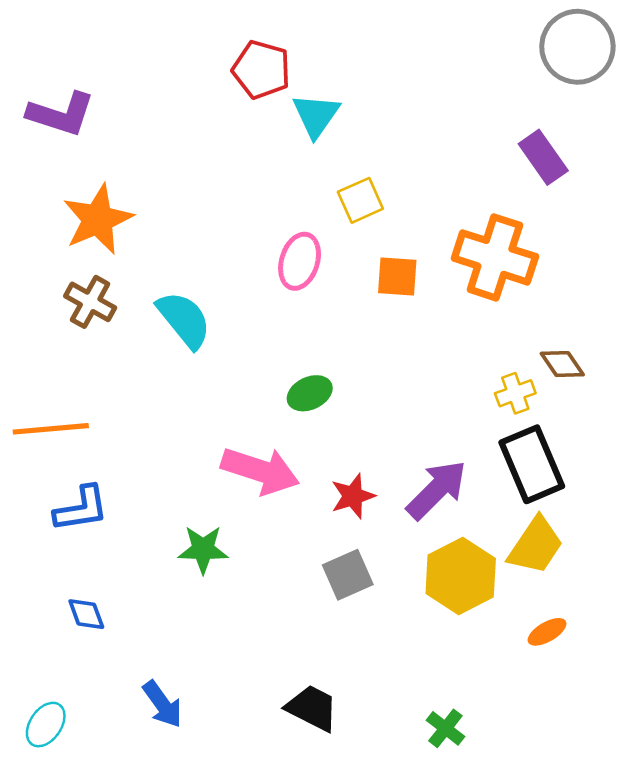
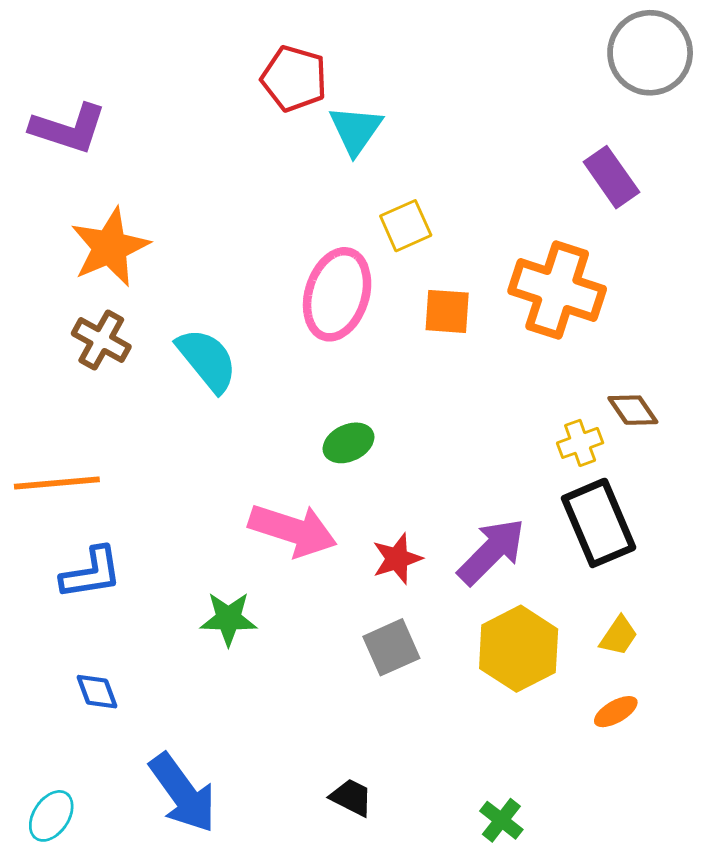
pink ellipse: (300, 261) -> (337, 294), size x1.4
yellow trapezoid: (536, 546) -> (619, 636), moved, size x0.6
blue arrow: (162, 704) -> (183, 793), size x1.5
black trapezoid: (312, 708) -> (351, 797), size x0.7

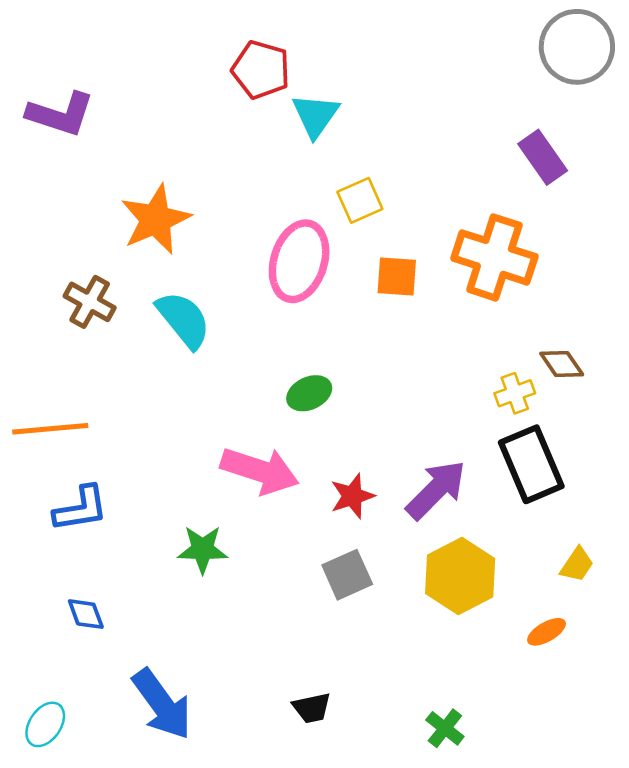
orange star: (110, 247) -> (156, 219), moved
yellow trapezoid: (619, 636) -> (577, 565), moved
black trapezoid: (351, 797) -> (312, 708), turned 141

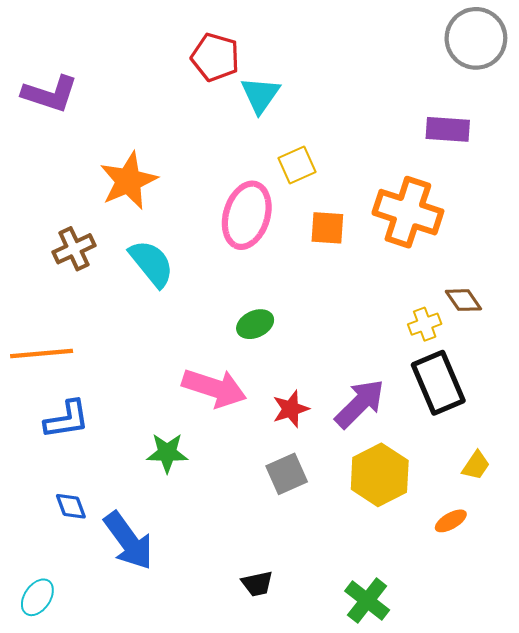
purple rectangle: (543, 157) -> (448, 129), turned -51
brown cross: (90, 302) -> (74, 249), turned 36
blue arrow: (162, 704) -> (128, 541), moved
green cross: (445, 728) -> (367, 600), size x1.4

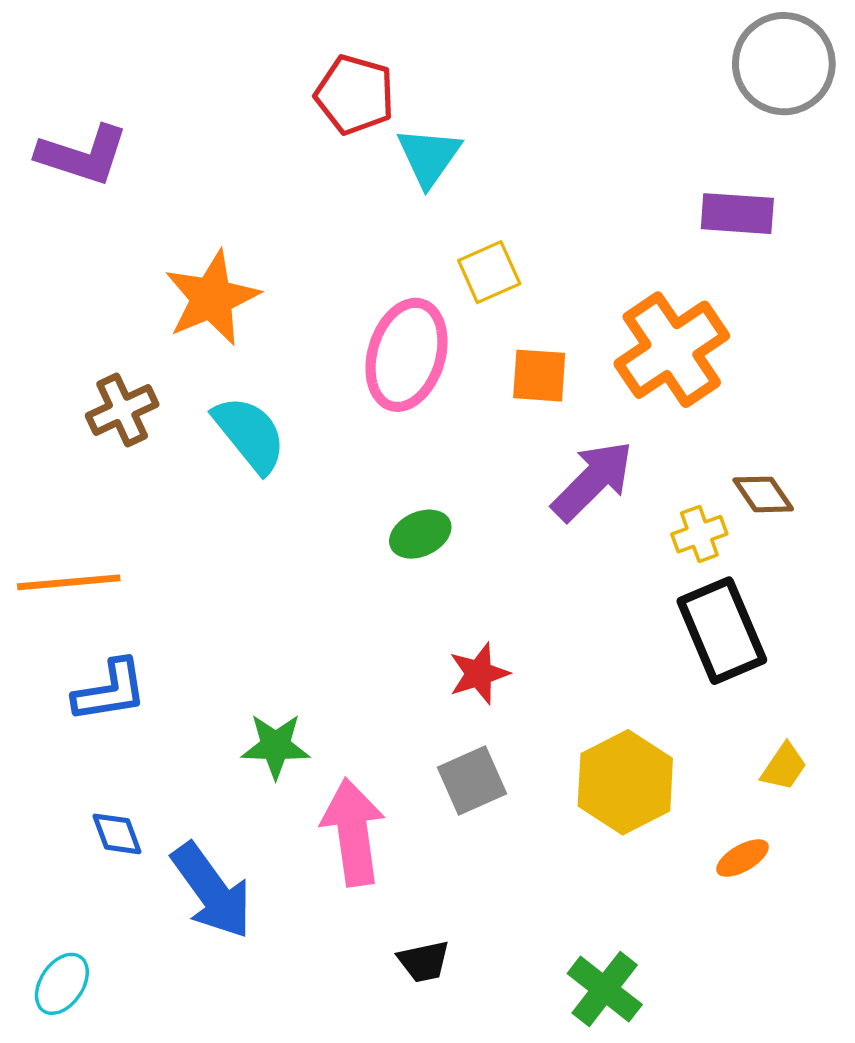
orange cross: (408, 212) -> (672, 350), turned 38
pink arrow: (214, 388) -> (353, 832), moved, turned -116
purple arrow: (360, 404) -> (593, 481), moved

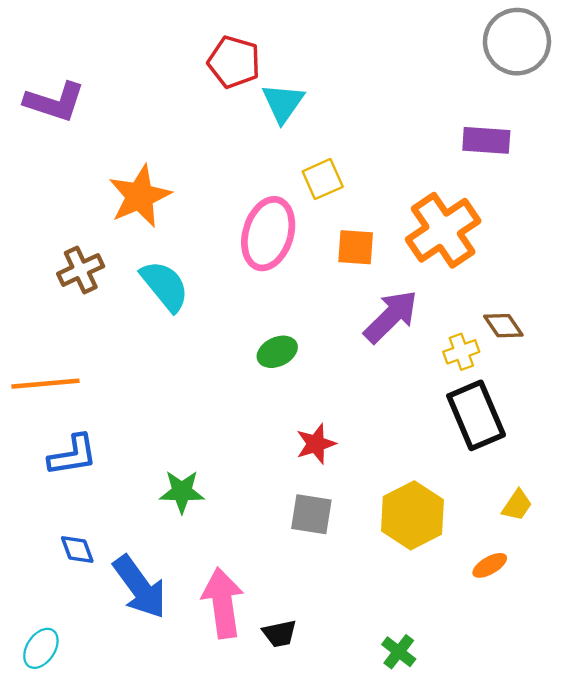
gray square: (472, 780) -> (311, 514), turned 33
pink arrow: (353, 832) -> (223, 603), moved
green cross: (605, 989) -> (399, 652), size x0.7

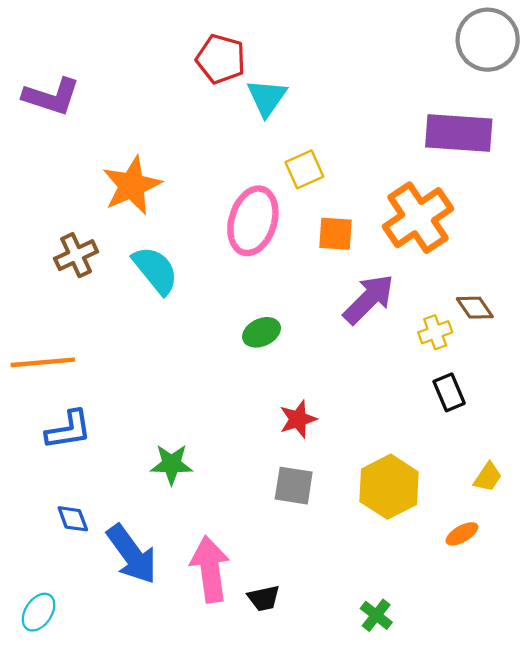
purple rectangle: (486, 140) -> (459, 133), size x1.5
black rectangle: (476, 415) -> (449, 392), size x0.6

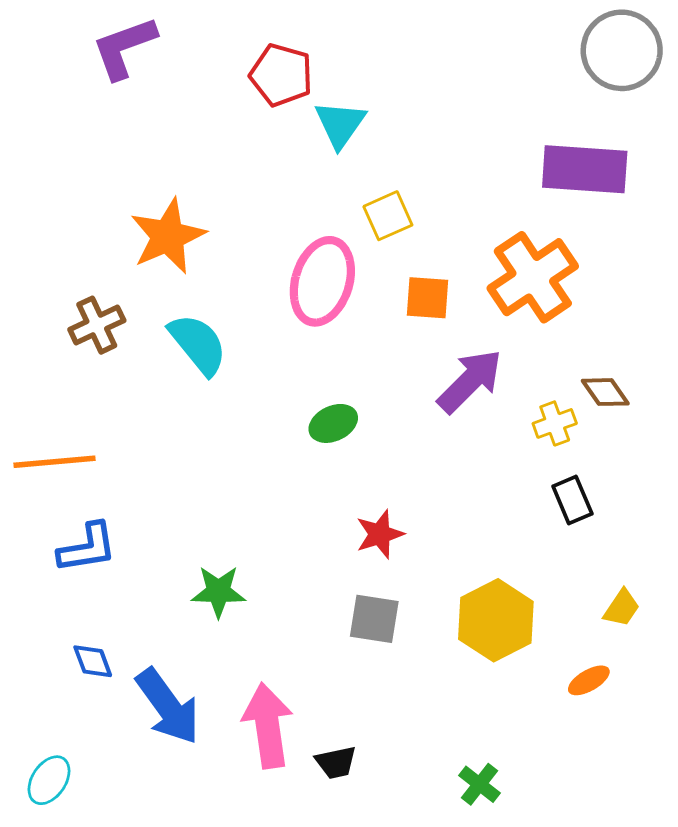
purple L-shape: (51, 96) -> (124, 48), moved, turned 142

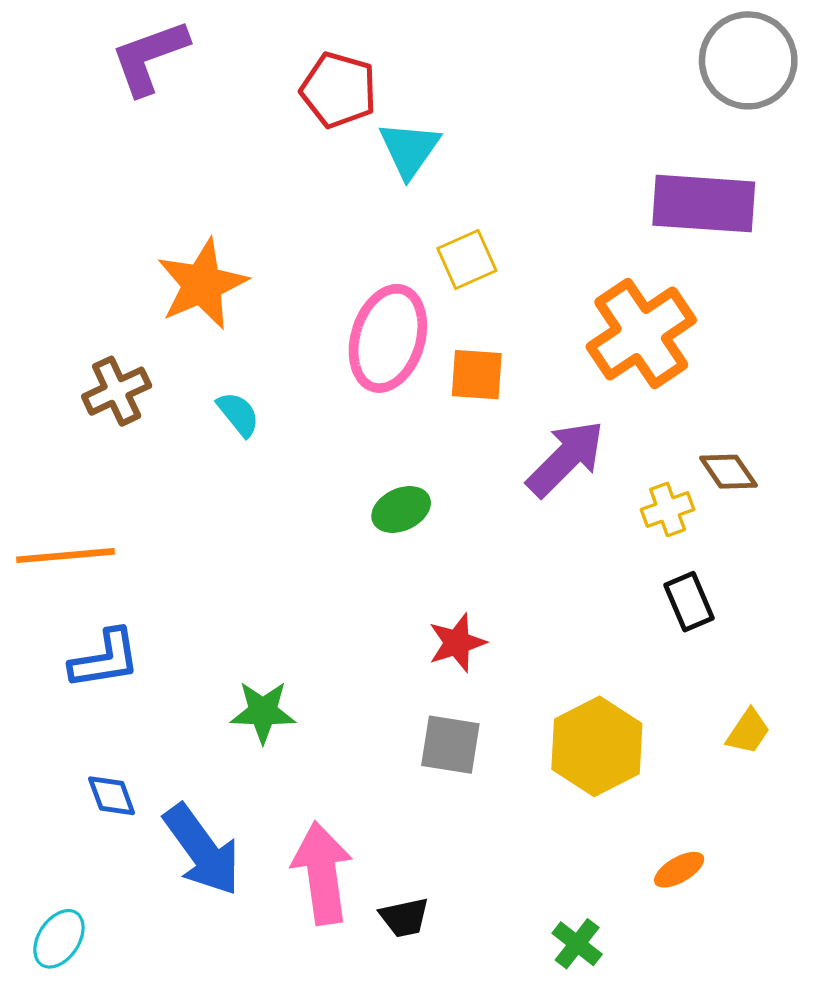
orange square: (428, 298) -> (477, 375), moved
cyan semicircle: (198, 344) -> (238, 414), size x0.6
orange ellipse: (589, 680) -> (679, 870), moved

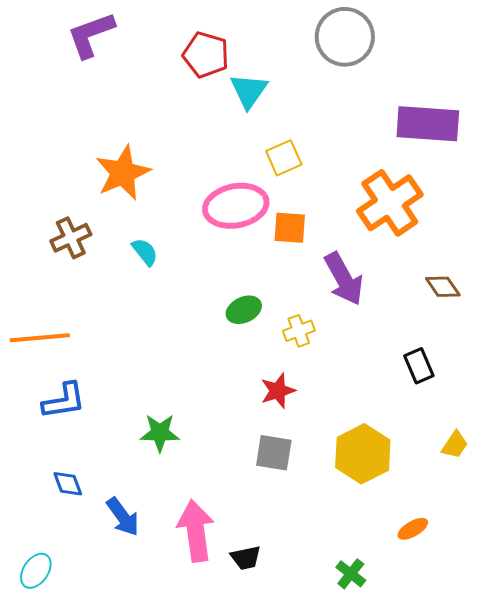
gray circle: (748, 60) -> (345, 37), moved
pink ellipse: (388, 338) -> (236, 206), turned 62
purple arrow: (566, 458) -> (344, 279), turned 106
yellow cross: (668, 509) -> (299, 331), moved
blue arrow: (202, 850) -> (123, 517), size x0.7

